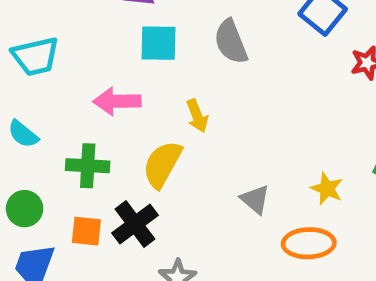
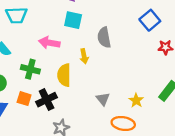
gray semicircle: (231, 42) -> (104, 37), moved
yellow semicircle: (162, 164) -> (64, 75), turned -40

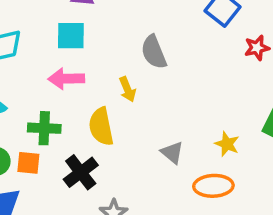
cyan square: (73, 20) -> (71, 36), moved
orange square: (24, 99) -> (28, 163), moved

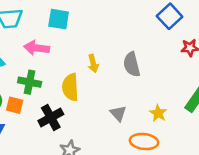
gray semicircle: (154, 52) -> (132, 64), moved
pink arrow: (66, 79) -> (37, 48), moved

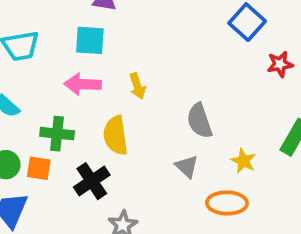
pink arrow: (37, 48) -> (83, 84), moved
yellow arrow: (93, 63) -> (137, 86), moved
gray semicircle: (132, 64) -> (200, 121), moved

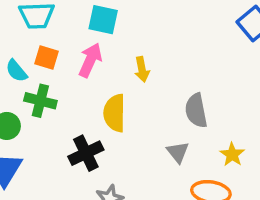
pink arrow: (83, 84) -> (90, 60), turned 104
green cross: (57, 134) -> (40, 101), moved
orange square: (39, 168) -> (47, 57), moved

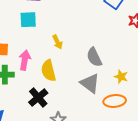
pink arrow: (90, 60) -> (25, 60), moved
gray triangle: (178, 152) -> (90, 83), size x1.5

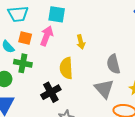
pink arrow: (25, 60) -> (47, 36), moved

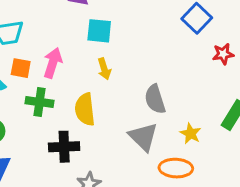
cyan square: (57, 14) -> (99, 31), moved
green cross: (23, 63) -> (40, 102), moved
black cross: (51, 92) -> (64, 147), turned 30

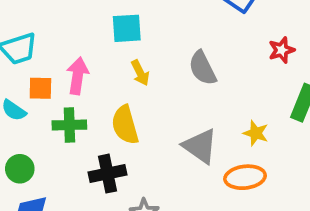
red star: (223, 54) -> (282, 50), moved
gray semicircle: (155, 99) -> (203, 68), moved

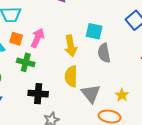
cyan square: (127, 28) -> (94, 31), moved
yellow arrow: (140, 73) -> (71, 46), size x1.5
yellow semicircle: (125, 125) -> (71, 76), moved

